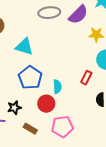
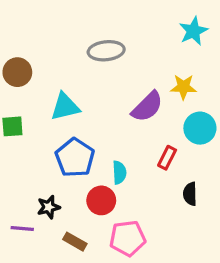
purple semicircle: (78, 15) -> (147, 107), moved
cyan triangle: (24, 47) -> (65, 107), turned -30

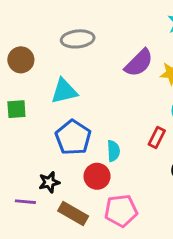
gray ellipse: (106, 51) -> (78, 39), moved
purple semicircle: (147, 107) -> (139, 63), moved
brown rectangle: (75, 242) -> (73, 214), size x1.4

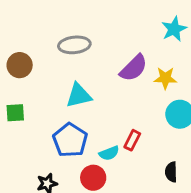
cyan triangle: (64, 91) -> (79, 95), moved
red rectangle: (157, 137) -> (132, 140), moved
cyan semicircle: (113, 151) -> (109, 153), turned 72

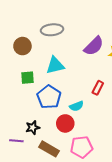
brown circle: (20, 65) -> (22, 46), moved
green square: (15, 113) -> (28, 78), moved
red rectangle: (132, 140) -> (98, 88), moved

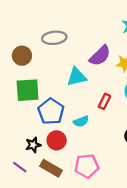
cyan triangle: (55, 65) -> (77, 77), moved
green square: (28, 78) -> (28, 90), size x1.6
red circle: (65, 123) -> (57, 140), moved
purple line: (16, 141) -> (20, 167), moved, turned 32

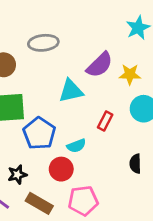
red circle: (57, 140) -> (61, 169), moved

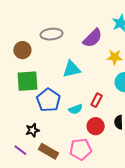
purple semicircle: (100, 65) -> (93, 38), moved
red rectangle: (105, 121) -> (97, 100), moved
red circle: (61, 169) -> (96, 126), moved

